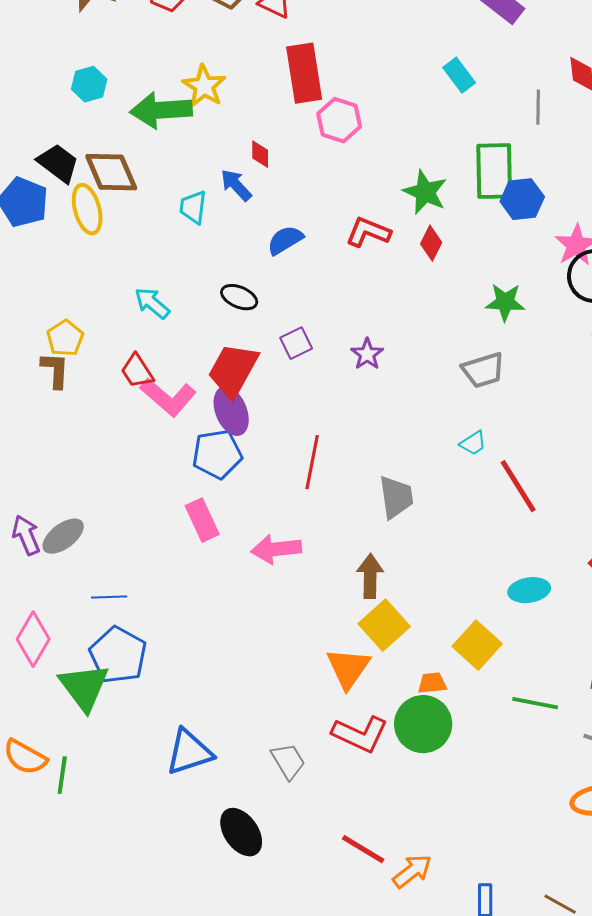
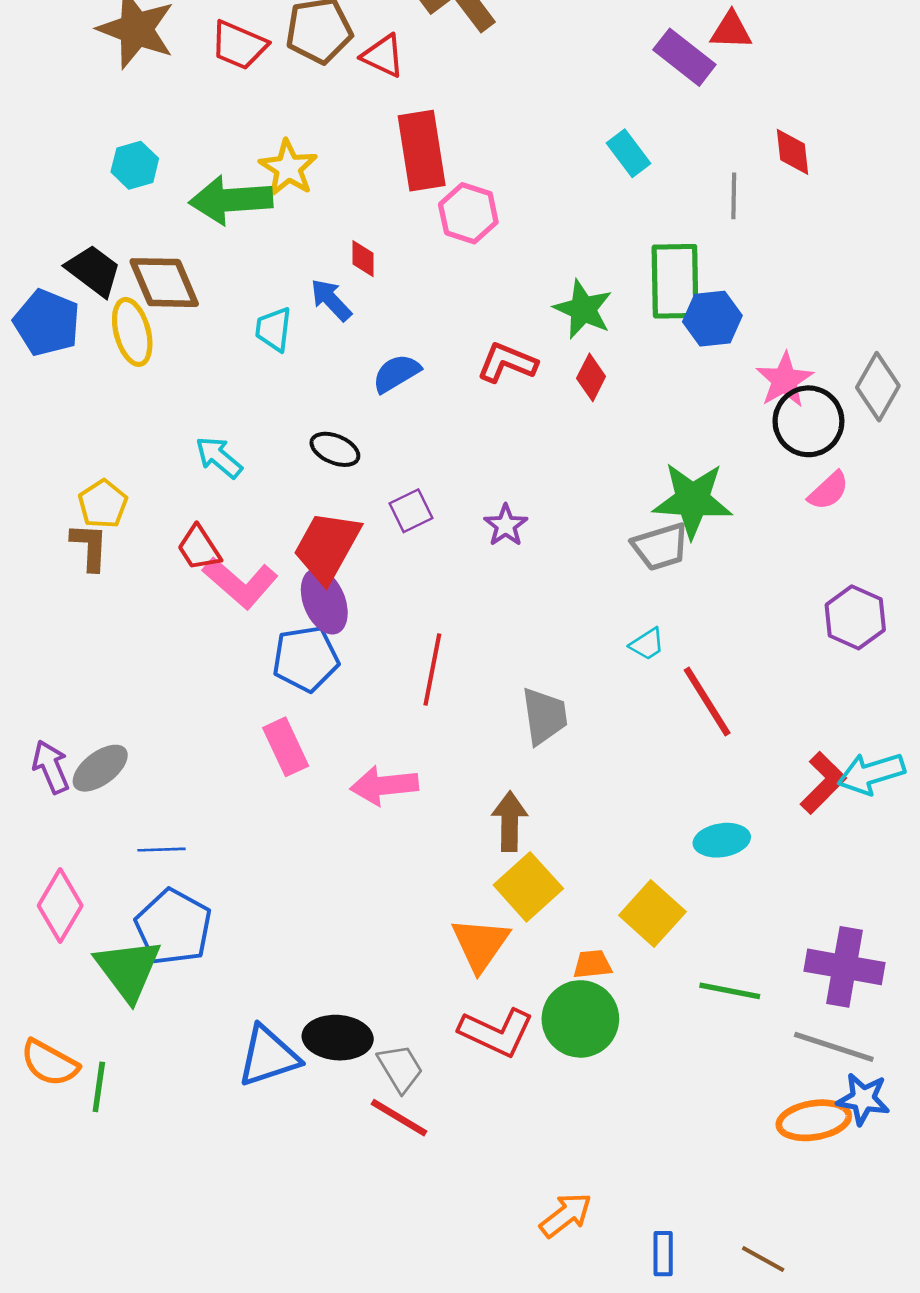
green star: (505, 302) -> (692, 500), moved, size x1.5
black ellipse: (241, 832) -> (338, 1038), moved, turned -51
red line: (363, 849) -> (399, 1118), moved

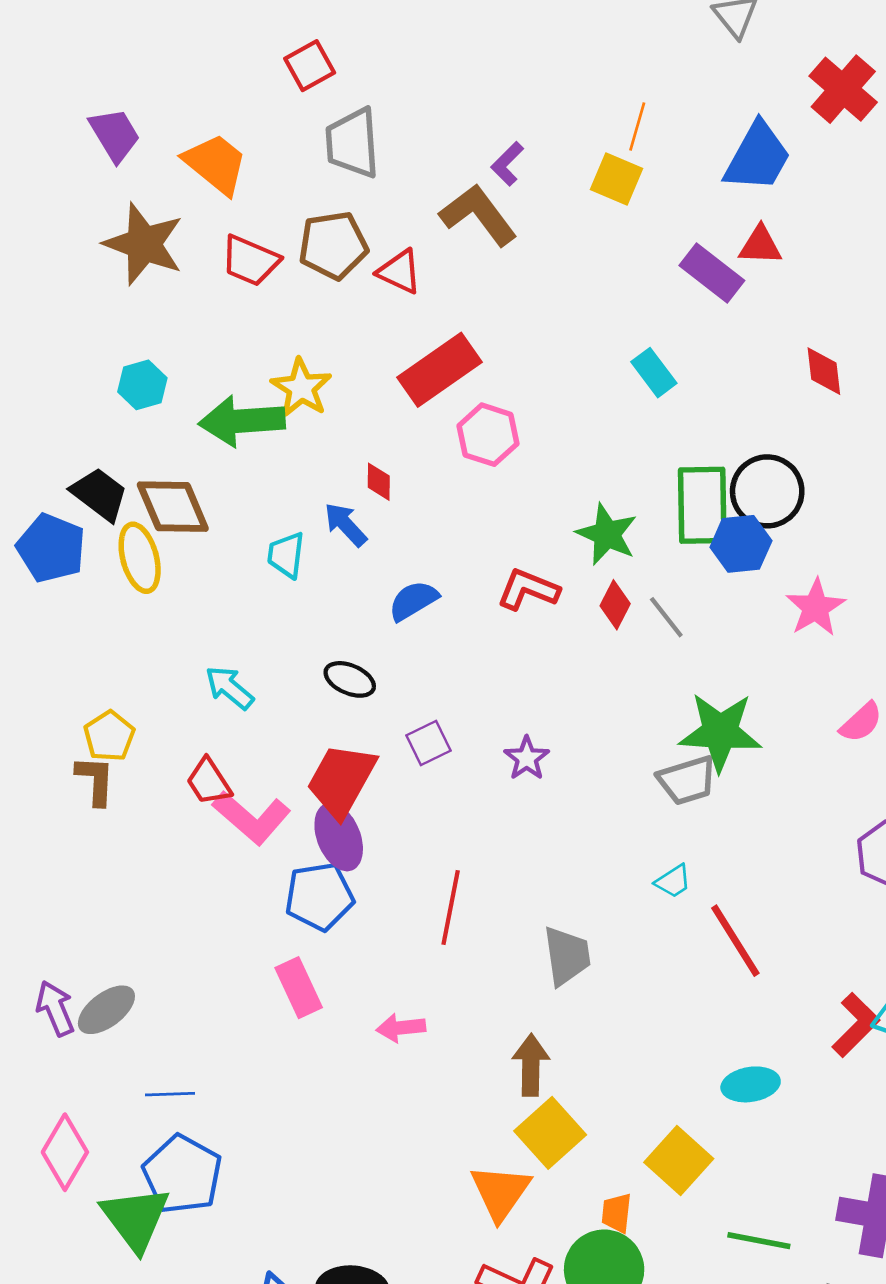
red rectangle: (422, 151) -> (440, 370), turned 64
gray line: (734, 196) -> (666, 617), moved, turned -39
black circle: (808, 421) -> (767, 491), moved
pink arrow: (384, 785) -> (401, 1028), size x0.7
orange trapezoid: (592, 964) -> (617, 1213), turned -78

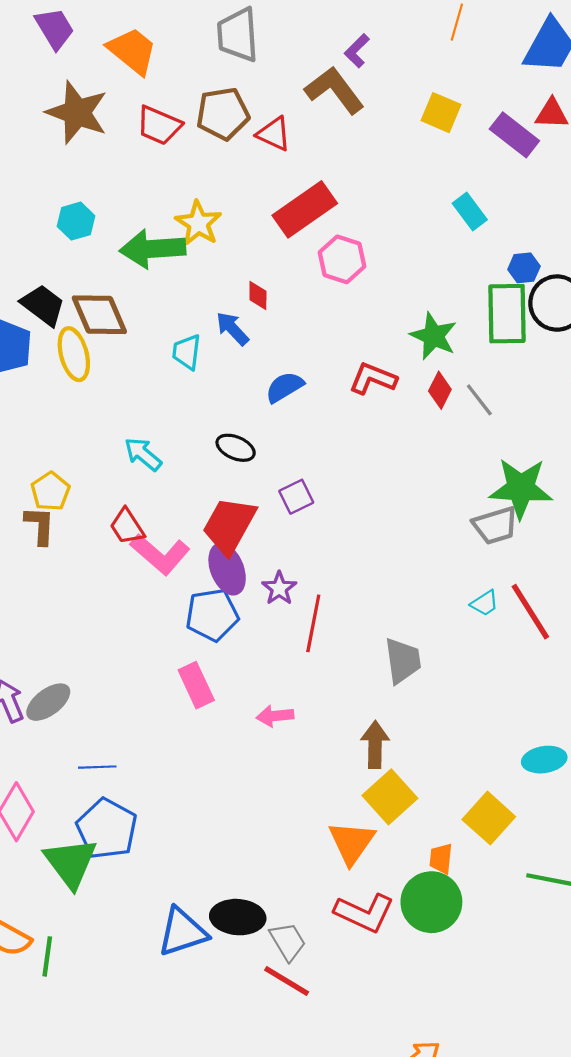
yellow square: (617, 179) -> (441, 113), moved
blue hexagon: (741, 544) -> (524, 268), moved, size x0.7
purple star: (527, 758) -> (279, 588), moved
red line: (735, 941) -> (530, 612), moved

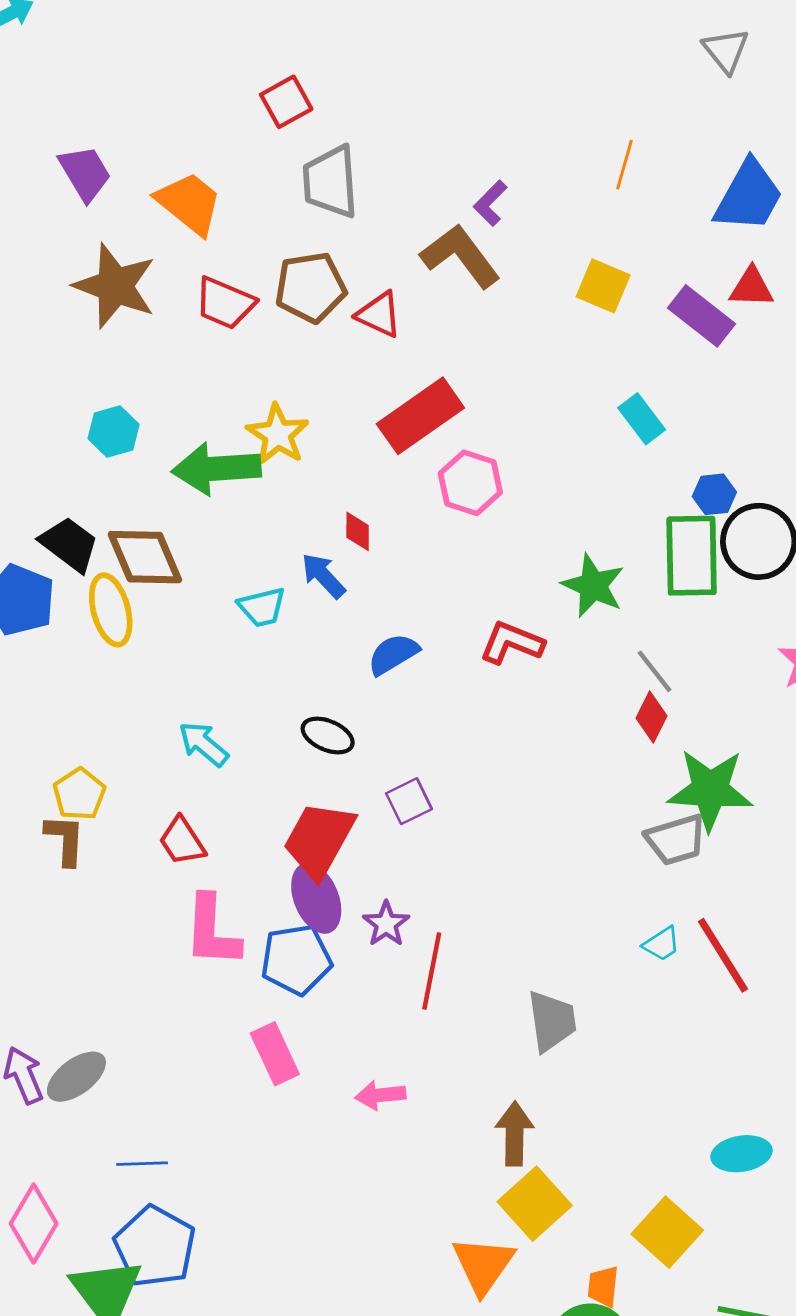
cyan trapezoid: (187, 352) -> (262, 607), turned -111
red diamond: (440, 390) -> (652, 717), moved
pink L-shape: (160, 554) -> (212, 931), moved, turned 52

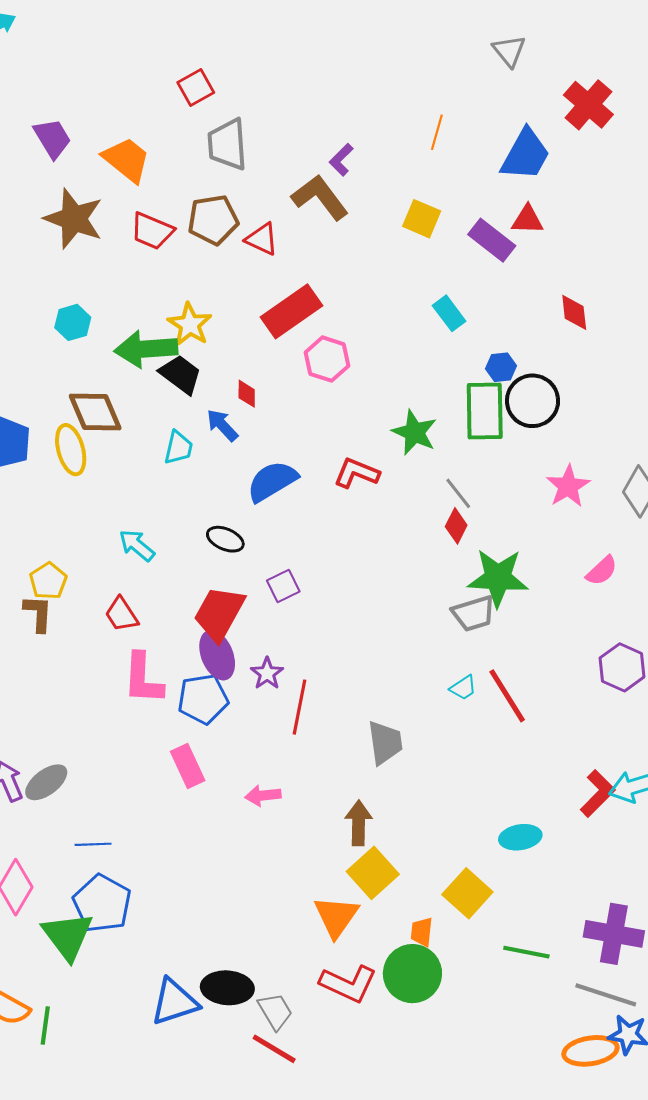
black trapezoid: (69, 544) -> (181, 374), moved
cyan trapezoid: (262, 607) -> (178, 448), turned -63
blue semicircle: (393, 654) -> (272, 481), size x1.4

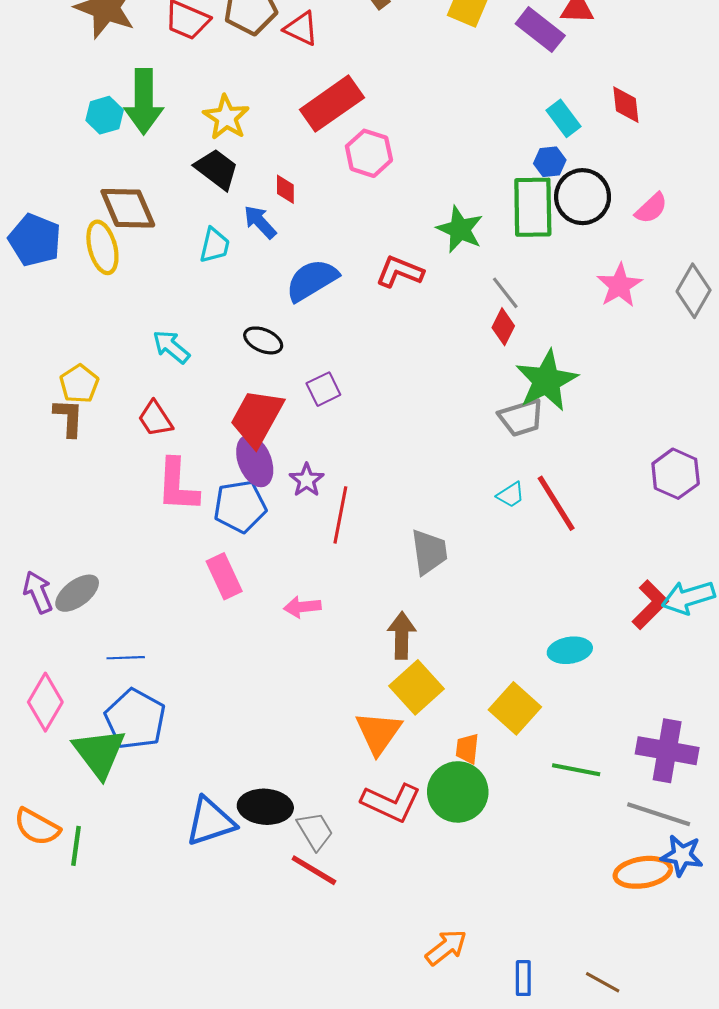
cyan rectangle: (449, 313) -> (563, 118), moved
green arrow: (146, 349) -> (144, 101), moved, turned -86
pink semicircle: (602, 571) -> (651, 208), moved
green star: (498, 578) -> (547, 381), turned -30

